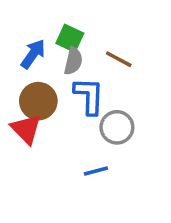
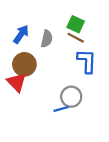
green square: (70, 38) -> (76, 24), moved
blue L-shape: (89, 96) -> (87, 61), moved
gray circle: (117, 127) -> (71, 97), moved

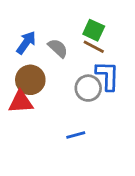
gray semicircle: (47, 39) -> (58, 48), turned -60
red triangle: (17, 82) -> (21, 102), turned -50
gray circle: (71, 97) -> (88, 88), moved

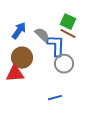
blue L-shape: (107, 76) -> (56, 46), moved

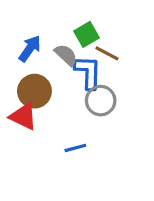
green square: (68, 22) -> (86, 34), moved, turned 35
red triangle: (15, 74) -> (23, 116), turned 30
blue line: (55, 98) -> (75, 148), moved

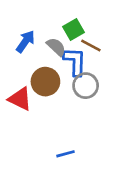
brown circle: (34, 91) -> (45, 82), moved
blue line: (75, 148) -> (66, 154), moved

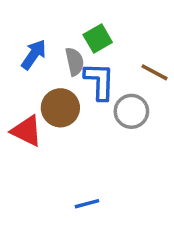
brown line: (91, 45) -> (154, 72), moved
gray semicircle: (56, 47) -> (75, 62), turned 35
gray circle: (86, 86) -> (131, 111), moved

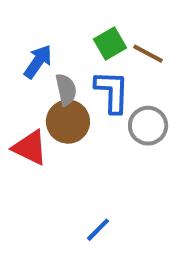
gray semicircle: (75, 62) -> (66, 90), moved
brown line: (154, 72) -> (148, 54), moved
blue line: (87, 204) -> (98, 230), turned -30

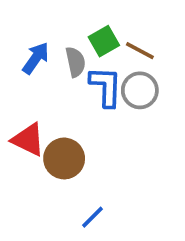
gray semicircle: (66, 90) -> (75, 62), moved
brown circle: (68, 122) -> (64, 158), moved
gray circle: (148, 126) -> (140, 90), moved

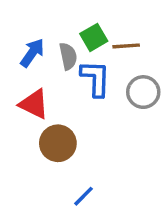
brown line: (140, 51) -> (126, 46), turned -32
gray circle: (140, 90) -> (143, 92), moved
red triangle: (28, 140) -> (34, 104), moved

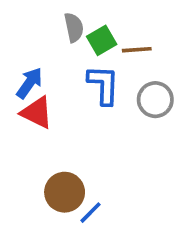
blue arrow: (32, 53) -> (29, 83), moved
gray semicircle: (68, 56) -> (74, 27), moved
brown circle: (58, 143) -> (65, 192), moved

